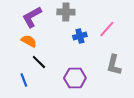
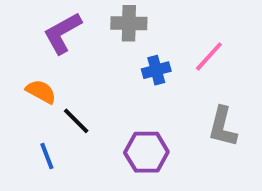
orange semicircle: (29, 41) -> (41, 92), moved

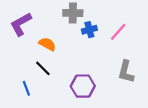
purple L-shape: (62, 33) -> (21, 24), moved
blue cross: (156, 70) -> (89, 30), moved
orange semicircle: (41, 92) -> (47, 44), moved

